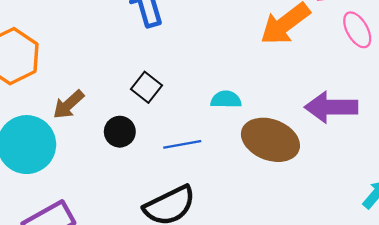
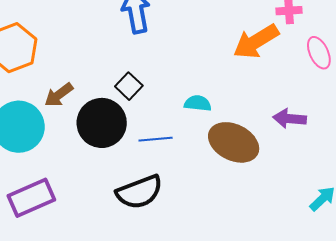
purple arrow: (331, 107) -> (290, 119), size x0.7
black circle: (120, 132) -> (102, 123), size x1.8

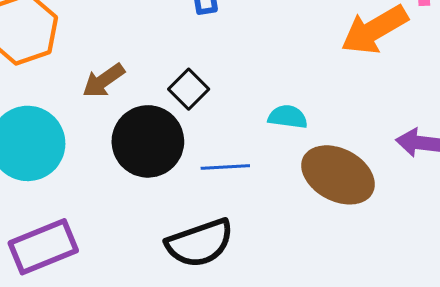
brown arrow: (59, 95) -> (103, 81), moved

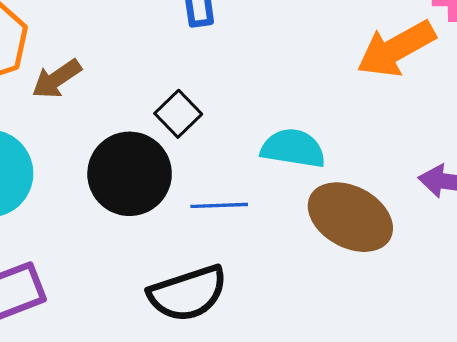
brown arrow: (103, 81) -> (57, 79), moved
cyan semicircle: (288, 117) -> (293, 148), size x1.4

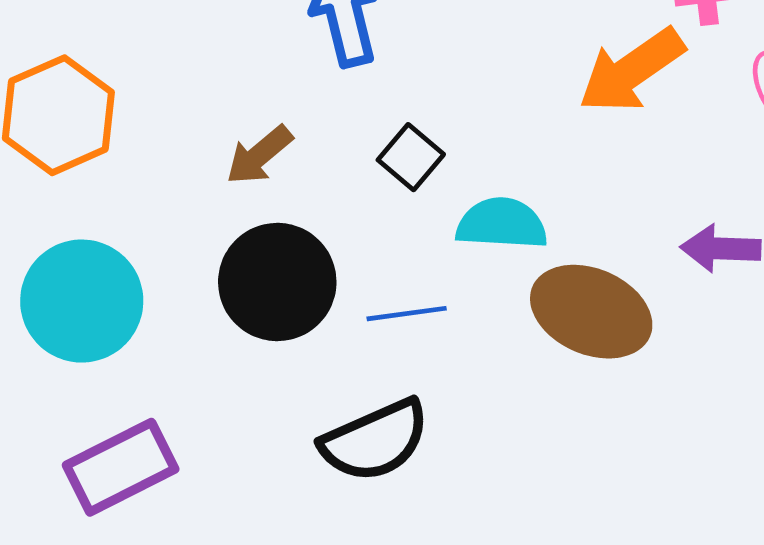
brown arrow: (57, 79) -> (259, 155), moved
black square: (178, 114) -> (411, 157), moved

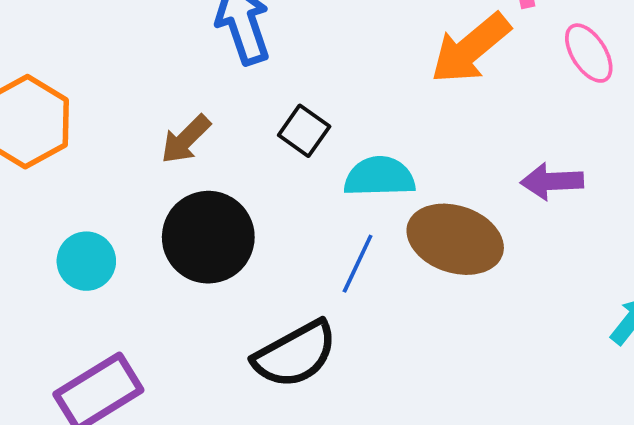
cyan circle: (82, 301) -> (86, 261), moved, size x0.6
blue line: (407, 314) -> (358, 264), moved, turned -52

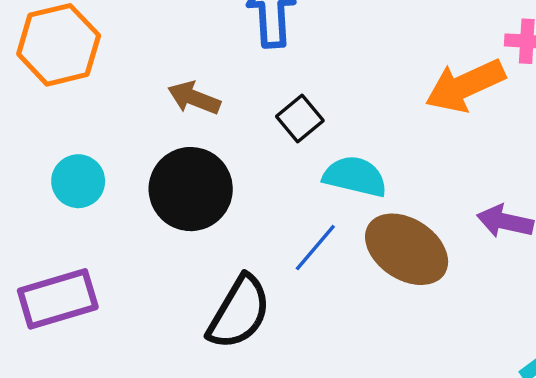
brown arrow: (186, 139) -> (194, 98), turned 51
black semicircle: (295, 354) -> (239, 312), turned -46

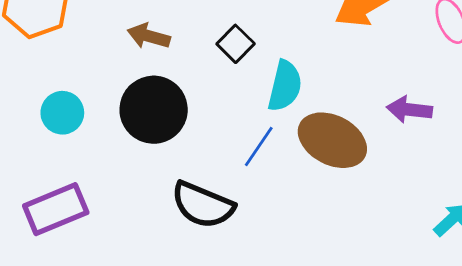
cyan semicircle: (355, 176) -> (285, 86), turned 96
black semicircle: (239, 312) -> (203, 205), turned 88

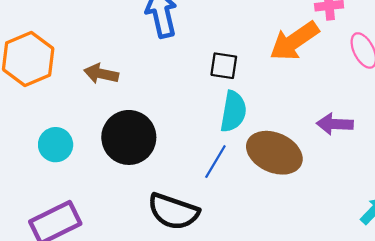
brown arrow: (149, 36) -> (101, 74), moved
black square: (236, 44) -> (224, 66), moved, turned -32

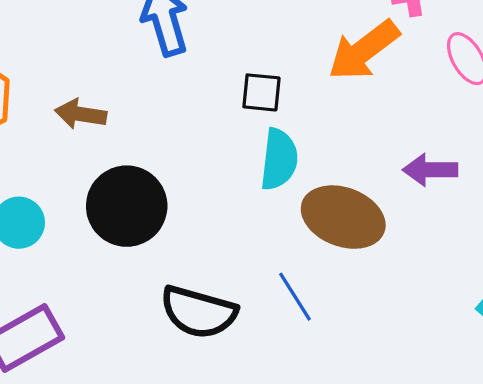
blue line: (215, 162) -> (295, 297), moved, turned -60

